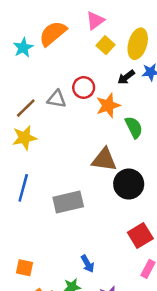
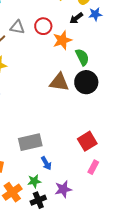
gray triangle: (57, 99) -> (17, 27), moved
black circle: (129, 184) -> (86, 82), moved
gray rectangle: (68, 202) -> (30, 142), moved

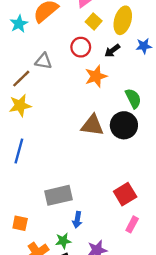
blue star: (95, 14) -> (144, 46), moved
red circle: (43, 26) -> (81, 47), moved
green semicircle: (82, 57) -> (133, 98), moved
blue arrow: (46, 163) -> (77, 220), turned 40

